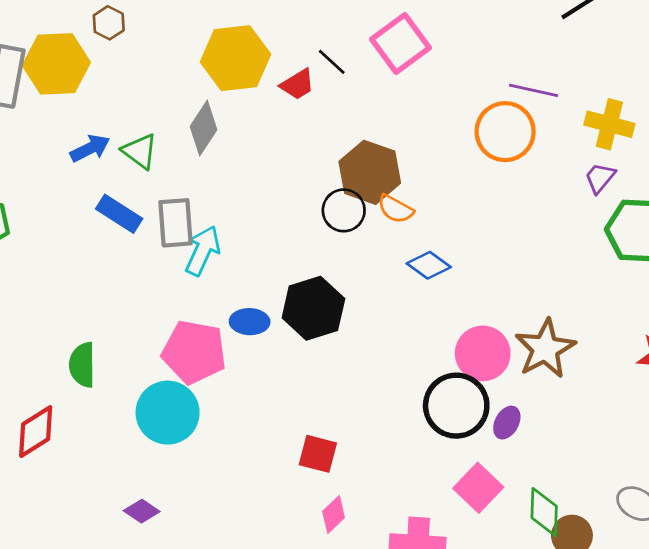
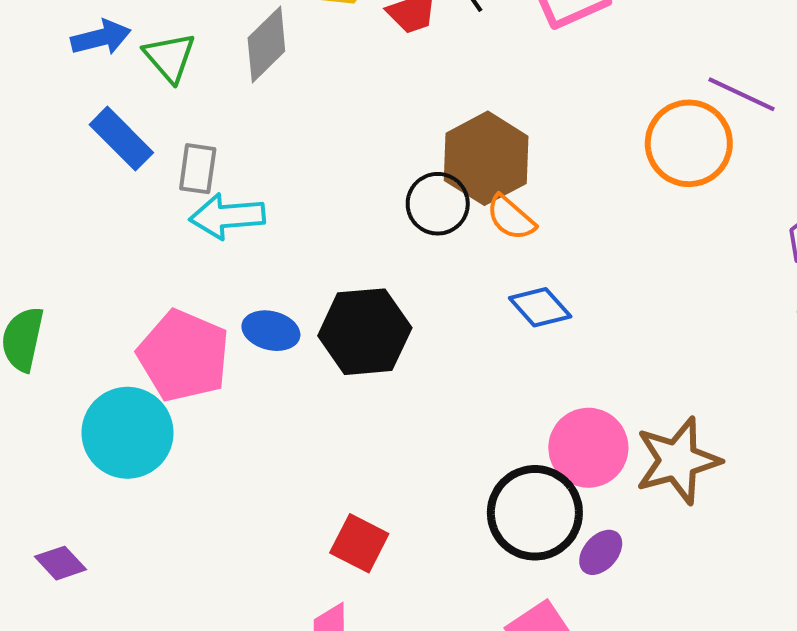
gray rectangle: (176, 223) -> (198, 169), size x0.7
cyan arrow: (203, 251) -> (227, 216), turned -132
red square: (318, 454) -> (359, 543), moved

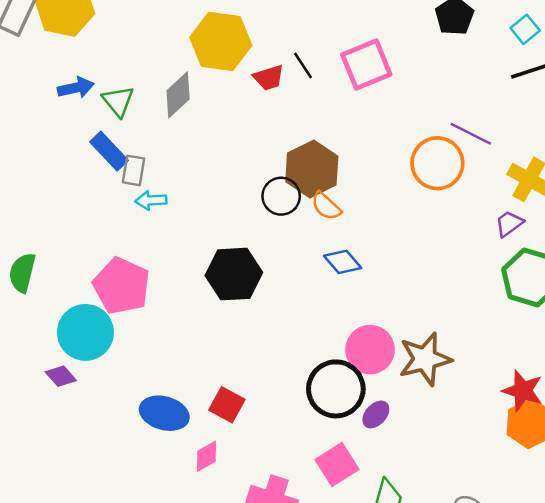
blue rectangle: (121, 139) -> (109, 151), moved
cyan arrow: (227, 216) -> (151, 200), size x0.7
blue ellipse: (271, 331) -> (164, 413), moved, size x1.4
purple diamond: (60, 563) -> (61, 376), moved

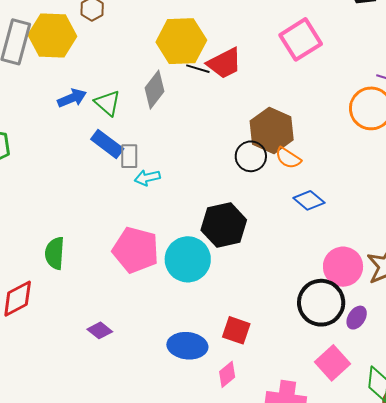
black line: (303, 65) -> (198, 69), moved, turned -30
red trapezoid: (269, 78) -> (224, 63), size x1.4
cyan circle: (85, 332) -> (188, 259), moved

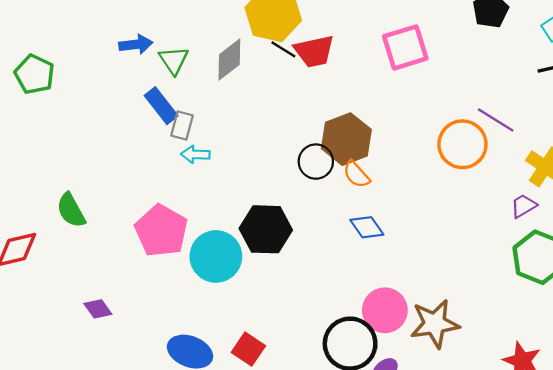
green semicircle: (55, 253) -> (71, 210), turned -48

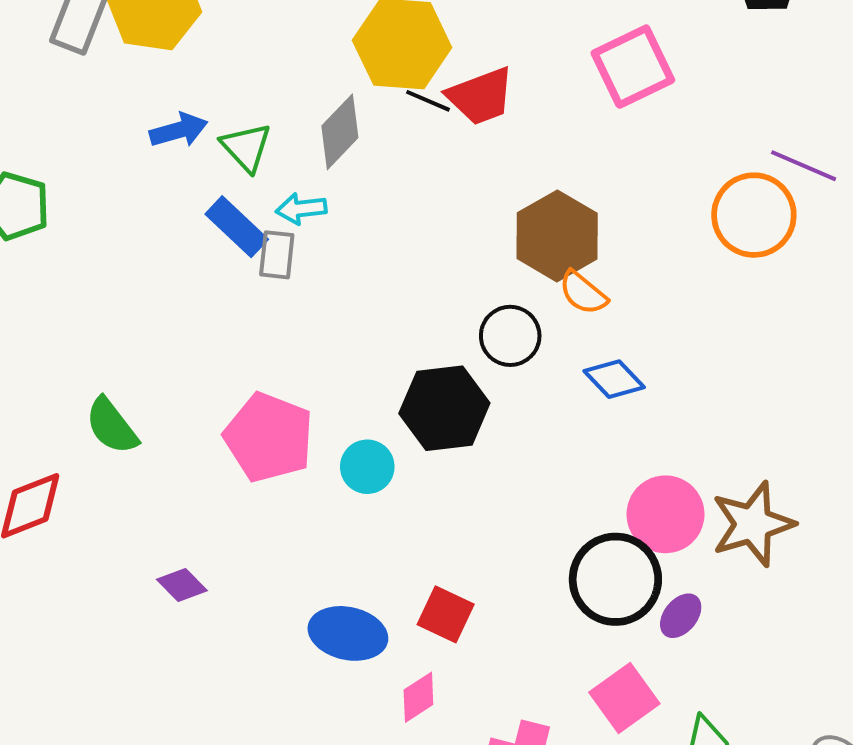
cyan arrow: (195, 154) -> (301, 209), moved
black circle: (316, 162) -> (510, 336), moved
cyan circle: (216, 256) -> (367, 467), size x0.6

